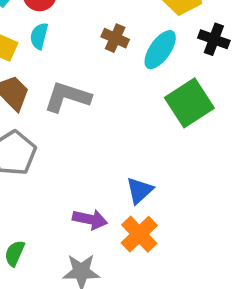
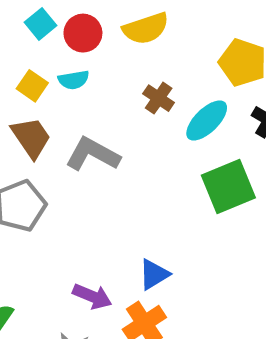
cyan semicircle: (39, 36) -> (74, 80), turned -124

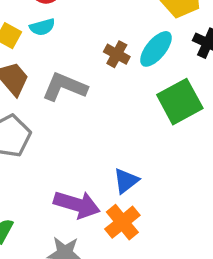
brown cross: (159, 98) -> (117, 54), moved
purple arrow: (92, 296) -> (77, 204), size x1.4

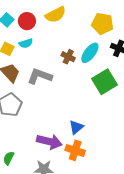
orange cross: (122, 222) -> (75, 150), turned -30

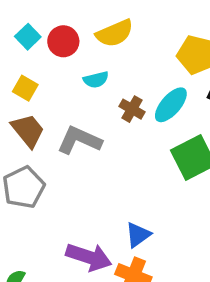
cyan semicircle: (26, 43) -> (96, 80), moved

